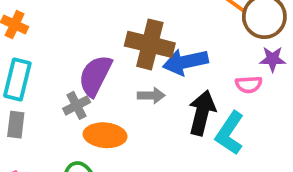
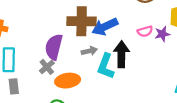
purple star: (272, 59) -> (162, 34), moved
cyan L-shape: (230, 133) -> (106, 66), moved

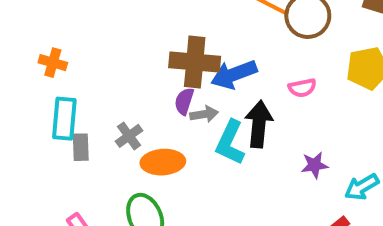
purple star: (162, 34) -> (314, 165), moved
purple semicircle: (54, 47) -> (184, 101), moved, size x0.6
gray rectangle: (14, 86) -> (81, 147), moved

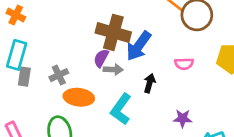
blue arrow: (234, 74) -> (139, 46), turned -44
black arrow: (259, 124) -> (149, 83), size x0.6
cyan L-shape: (230, 142) -> (121, 109), moved

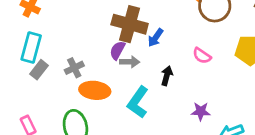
blue arrow: (139, 46) -> (156, 38), size x0.6
pink semicircle: (184, 64) -> (202, 56), turned 36
gray rectangle: (24, 77) -> (39, 70), turned 30

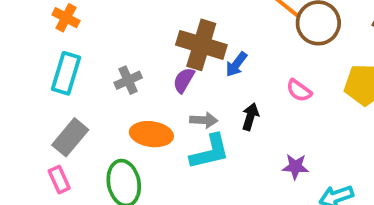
gray arrow: (130, 62) -> (204, 120), moved
gray cross: (74, 68) -> (128, 80), moved
gray rectangle: (39, 70) -> (70, 137), moved, size x1.4
cyan L-shape: (138, 102) -> (210, 152), turned -140

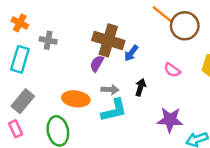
gray cross: (128, 80) -> (48, 40), moved, turned 35
purple star: (295, 167) -> (170, 120), size x1.5

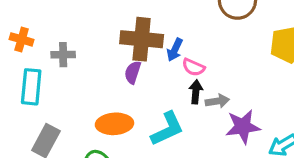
pink semicircle: (172, 70) -> (193, 67), moved
gray arrow: (110, 90) -> (217, 101), moved

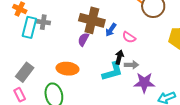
pink semicircle: (193, 67) -> (129, 37), moved
cyan rectangle: (31, 87) -> (29, 27), moved
cyan L-shape: (167, 129) -> (112, 71), moved

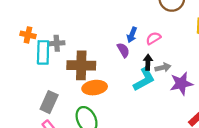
brown cross: (92, 20) -> (81, 65), moved
pink semicircle: (129, 37) -> (153, 38), turned 128
purple semicircle: (83, 39) -> (123, 50), moved, turned 136

